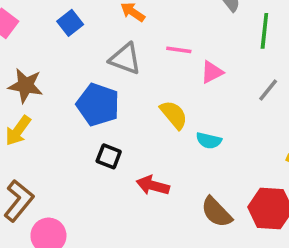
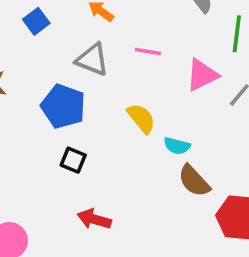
pink triangle: (212, 72) -> (202, 75), moved, size x1.4
red arrow: (153, 185) -> (94, 219), moved
brown semicircle: (217, 212) -> (194, 181), moved

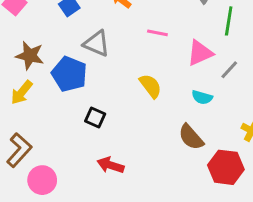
gray triangle: (92, 60) -> (97, 44), moved
blue pentagon: (63, 106) -> (69, 74), moved
cyan semicircle: (177, 146) -> (202, 97), moved

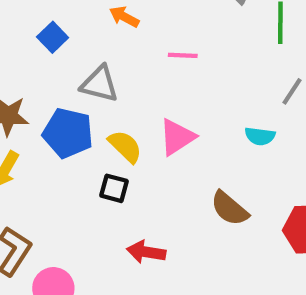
pink triangle: (200, 53) -> (177, 137), moved
yellow semicircle: (151, 86) -> (125, 146), moved
brown semicircle: (191, 137) -> (230, 208), moved

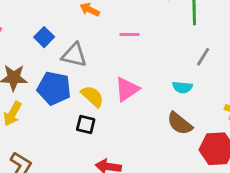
blue square: (53, 37) -> (44, 37), moved
brown semicircle: (230, 208) -> (180, 123), moved

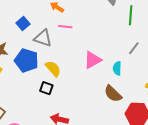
pink line: (129, 35) -> (65, 27), moved
cyan semicircle: (182, 87) -> (117, 68), turned 80
pink triangle: (127, 89) -> (93, 60), moved

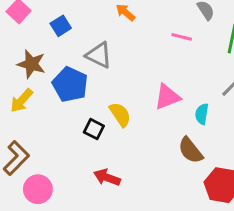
blue square: (23, 23) -> (61, 26), moved
pink line: (65, 27) -> (182, 37), moved
yellow semicircle: (53, 69) -> (120, 114), moved

